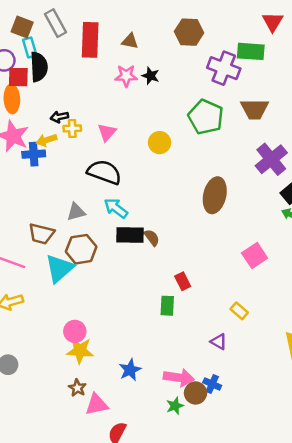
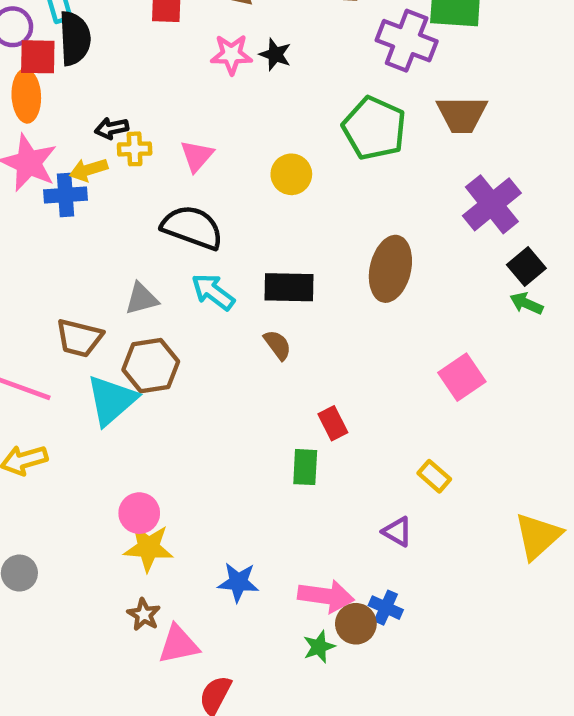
black rectangle: (130, 235) -> (289, 287), moved
blue star: (130, 370) -> (238, 582), turned 30

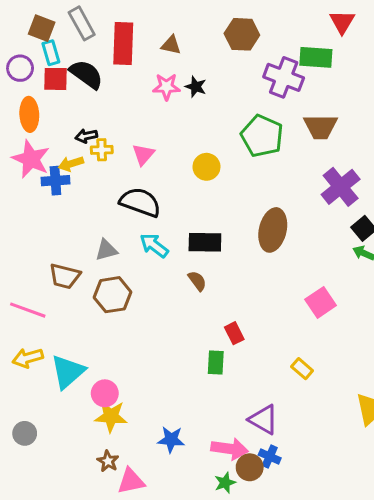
black semicircle: (75, 38) -> (86, 74), moved, turned -51
red square: (38, 57) -> (55, 79), moved
cyan triangle: (112, 400) -> (68, 372), moved
purple triangle: (397, 532) -> (264, 420), moved, size x1.5

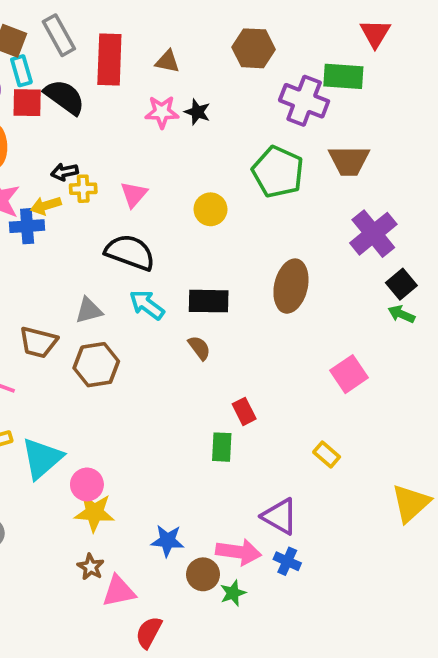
brown circle: (250, 467) -> (203, 574), moved

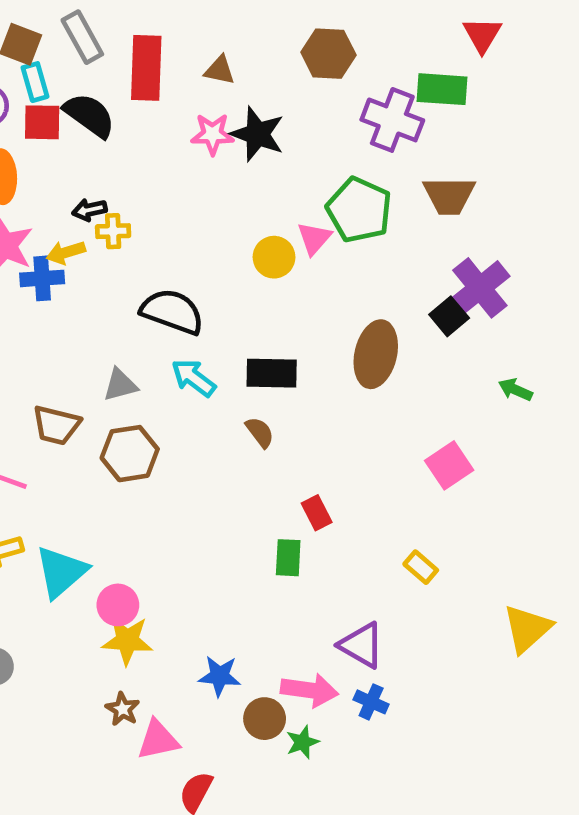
black star: (197, 112) -> (257, 134), size x1.6
pink triangle: (134, 194) -> (314, 238), moved
black square: (401, 284) -> (449, 316), moved

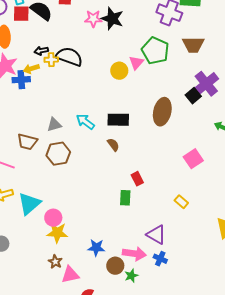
black semicircle: (172, 312) -> (69, 57), moved

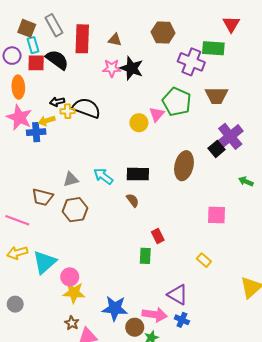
pink square: (193, 159) -> (217, 215), turned 36
blue star: (96, 248) -> (115, 308), size x1.4

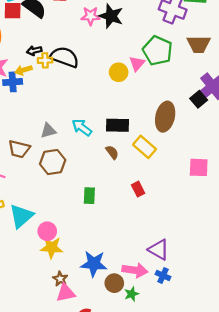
green rectangle: (145, 256) -> (89, 196), moved
yellow rectangle: (204, 260) -> (145, 147), moved, size x1.5
brown star: (72, 323) -> (60, 279), moved

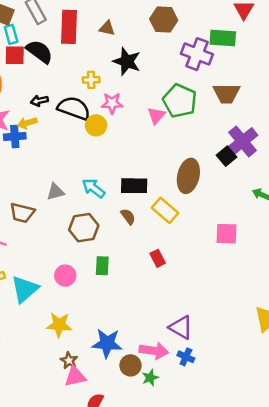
pink star: (90, 16) -> (112, 103), moved
yellow cross: (45, 60) -> (91, 80), moved
yellow circle: (119, 72) -> (96, 125), moved
brown hexagon: (53, 162) -> (84, 228), moved
pink circle: (47, 231) -> (65, 276), moved

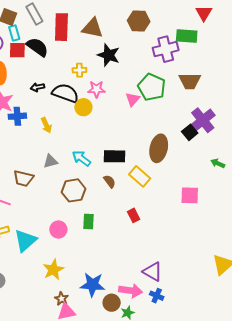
brown triangle: (107, 28) -> (93, 28), size x1.6
purple cross: (197, 54) -> (166, 49), turned -35
yellow arrow: (27, 123) -> (46, 125), moved, turned -98
yellow star: (59, 325) -> (53, 270), turned -30

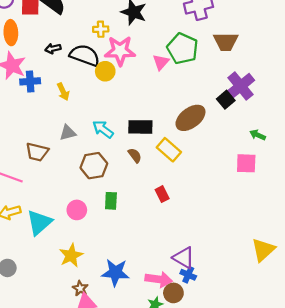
pink star: (97, 89) -> (120, 51), size x1.5
brown ellipse: (159, 148) -> (190, 118), turned 40
pink square: (190, 195) -> (246, 163), moved
blue cross: (157, 296) -> (188, 275), moved
brown circle: (112, 303) -> (173, 293), moved

